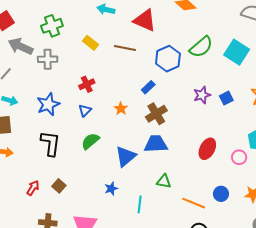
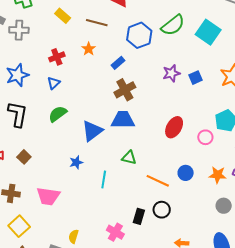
orange star: (121, 109) -> (89, 49), moved

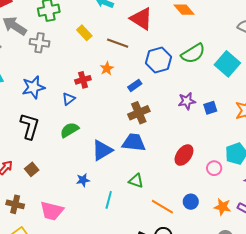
red cross: (57, 57) -> (83, 80), moved

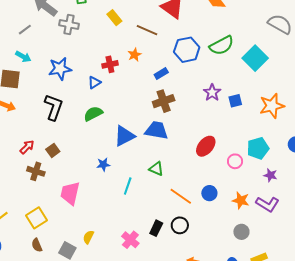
purple star: (187, 101) -> (212, 93), turned -30
brown cross: (15, 204) -> (36, 171), moved
pink trapezoid: (52, 211) -> (70, 193), turned 85

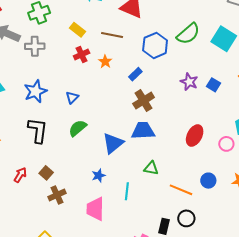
red cross: (110, 64) -> (82, 54), moved
blue square: (235, 101) -> (214, 85), turned -32
brown cross: (36, 171) -> (57, 195), moved, turned -30
pink trapezoid: (70, 193) -> (95, 209), moved

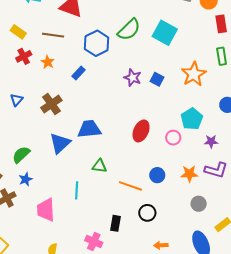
brown cross: (144, 101) -> (51, 104), moved
green semicircle: (78, 128) -> (21, 155), moved
blue star: (99, 176) -> (26, 179), moved
black circle: (186, 218) -> (147, 213), moved

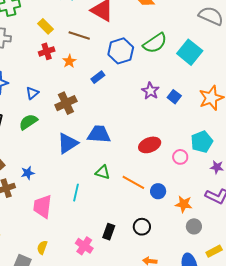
red ellipse: (141, 131) -> (150, 145), turned 35
green semicircle: (21, 155) -> (28, 122), moved
orange star: (189, 174) -> (184, 204), moved
orange line: (130, 186) -> (133, 182), moved

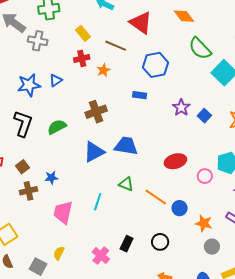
green semicircle: (155, 43) -> (200, 48), moved, turned 75
blue rectangle: (98, 77) -> (140, 95), moved, turned 40
blue triangle: (32, 93) -> (56, 80), moved

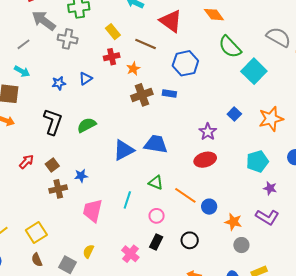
blue star: (29, 85) -> (59, 83), size x0.6
purple star: (181, 108) -> (208, 132), moved
brown cross: (96, 112) -> (142, 95), moved
pink circle: (205, 176) -> (157, 216), moved

